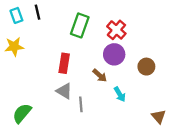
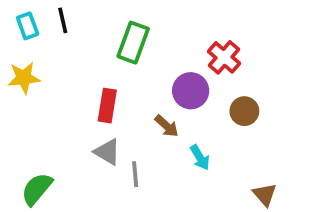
red cross: (116, 30) -> (224, 57), moved

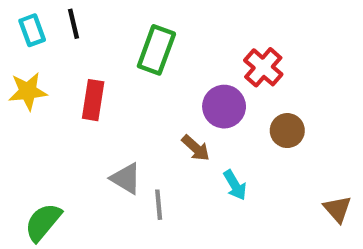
red rectangle: (107, 106) -> (93, 100), moved
brown triangle: (265, 195) -> (337, 209), moved

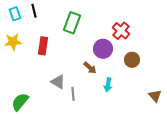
cyan arrow: (235, 185) -> (108, 85), turned 40

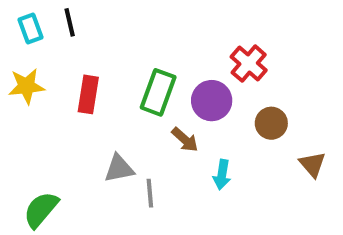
green rectangle: (72, 23) -> (158, 92), moved
gray triangle: (58, 82) -> (119, 168), turned -42
brown triangle: (155, 96) -> (312, 164), moved

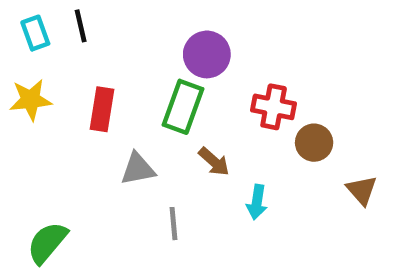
red cross: (249, 64) -> (274, 107), moved, turned -30
purple circle: (212, 101) -> (207, 54), moved
gray triangle: (119, 168) -> (138, 169), moved

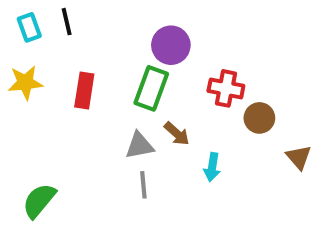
gray triangle: (138, 169) -> (139, 145), moved

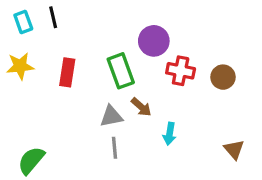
purple circle: (171, 45) -> (154, 41), moved
green rectangle: (151, 88) -> (121, 71), turned -40
brown circle: (259, 118) -> (223, 77), moved
brown triangle: (299, 157) -> (234, 149), moved

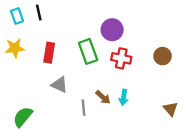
red cross: (181, 71) -> (121, 58), moved
brown arrow: (141, 107) -> (103, 97), moved
gray triangle: (111, 116) -> (59, 85), moved, turned 36

